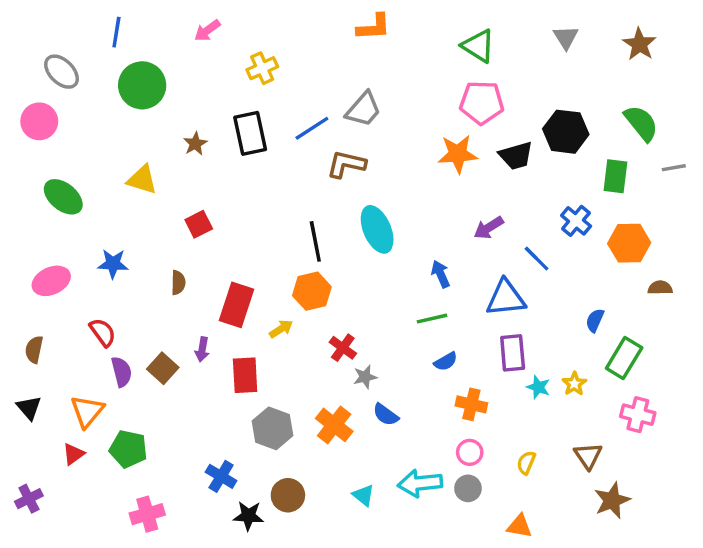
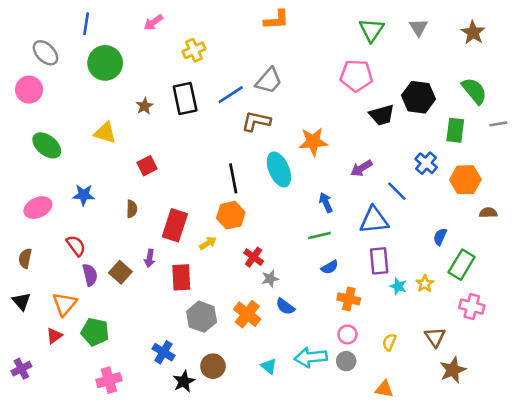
green triangle: (478, 46) -> (372, 30), moved, turned 32
orange star: (458, 154) -> (313, 142), moved
black star: (248, 516) -> (184, 381), turned -30

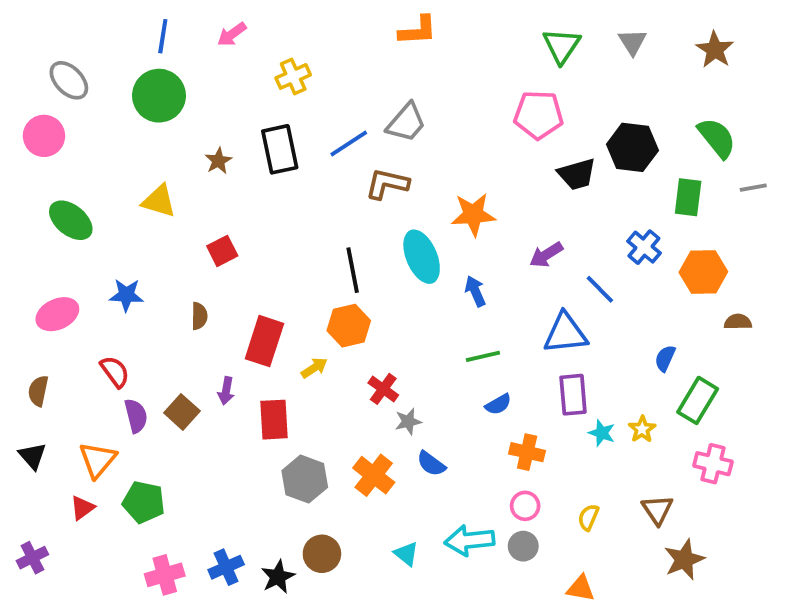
blue line: (86, 24) -> (163, 36), moved
blue arrow: (326, 202) -> (475, 291), moved
blue cross: (163, 352) -> (226, 567), moved, turned 35

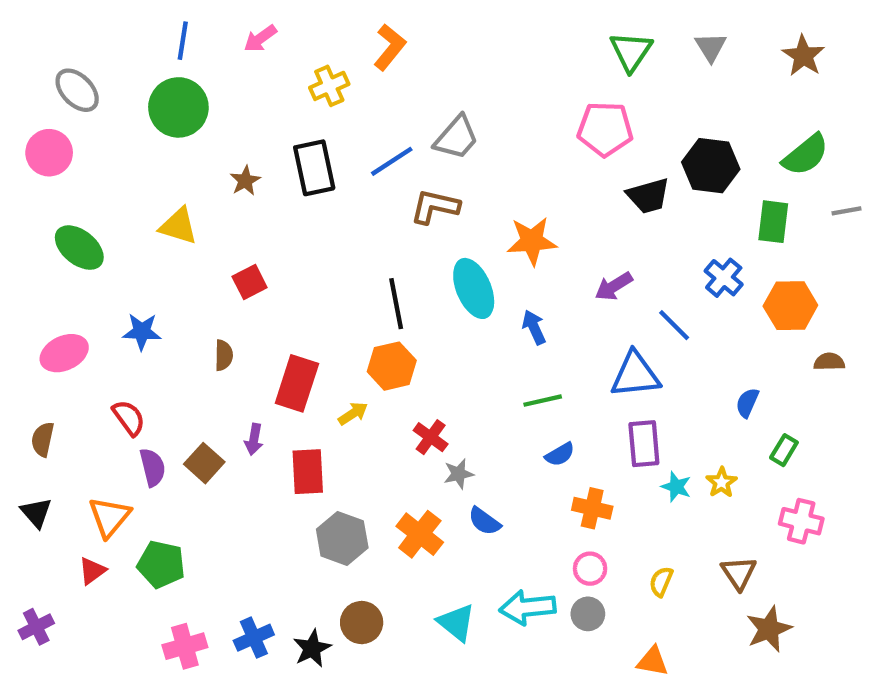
orange L-shape: (418, 30) -> (390, 47), moved, turned -48
green semicircle: (717, 138) -> (806, 155), turned 90
green rectangle: (698, 400) -> (784, 450), size x0.6
cyan triangle: (406, 554) -> (456, 623), size x1.4

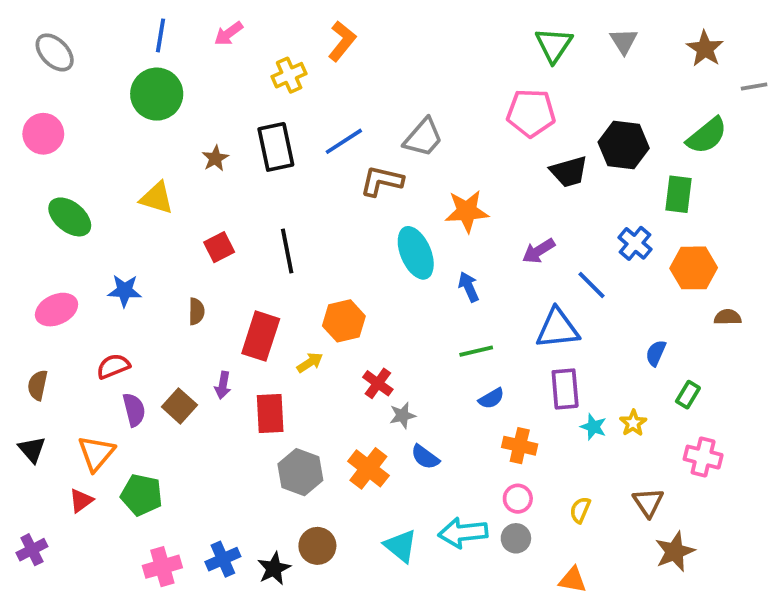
gray ellipse: (77, 90) -> (55, 52), moved
gray trapezoid: (456, 138) -> (423, 138), moved
gray line: (846, 211) -> (754, 86), moved
black line: (396, 304) -> (287, 251), moved
red semicircle: (129, 418) -> (113, 366), turned -76

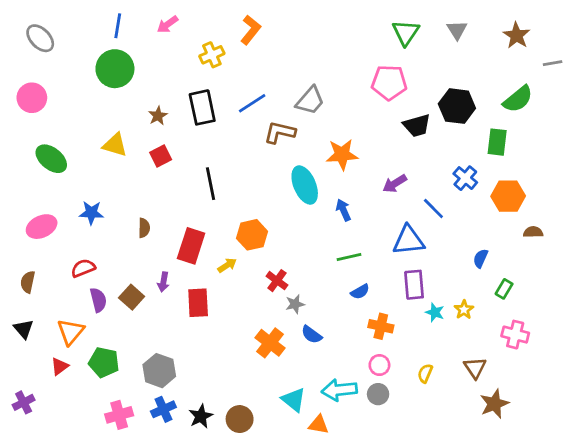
red square: (219, 247) -> (161, 156), moved
gray hexagon: (300, 472) -> (159, 371), moved
brown circle: (317, 546) -> (240, 419), moved
orange triangle: (573, 580) -> (319, 425), moved

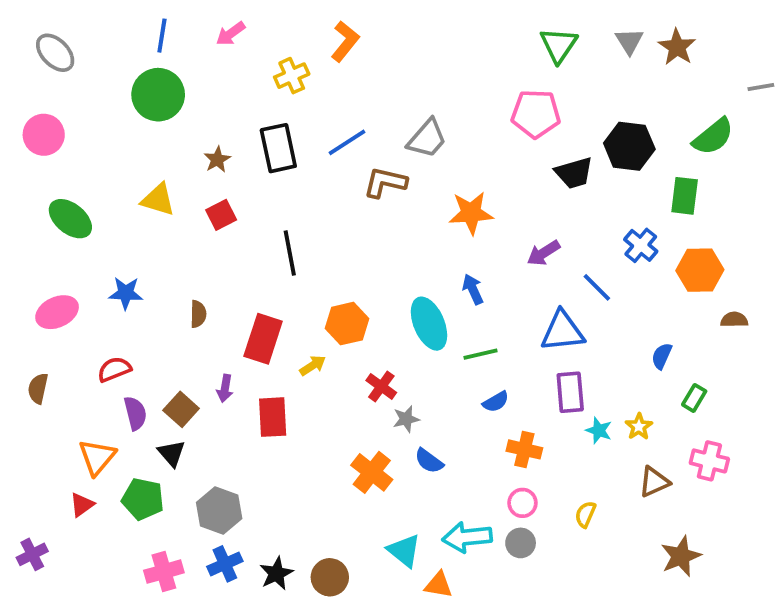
brown star: (517, 35) -> (677, 47), moved
cyan ellipse: (305, 185) -> (429, 324), moved
black triangle: (24, 329) -> (171, 453), moved
brown triangle: (475, 368) -> (654, 482), moved, turned 40

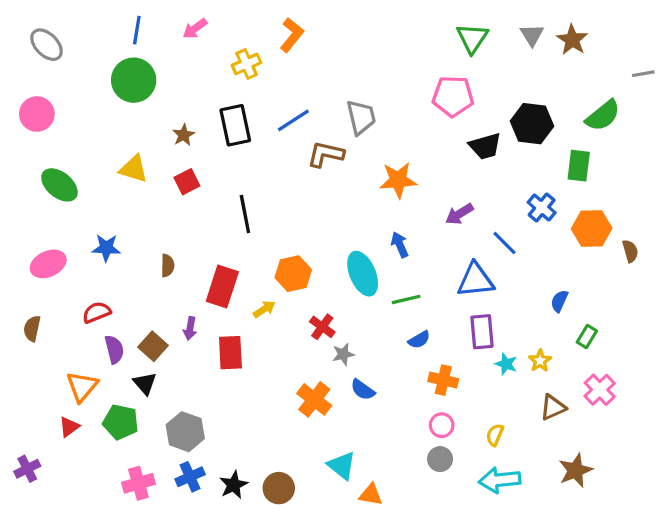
gray trapezoid: (427, 139) -> (361, 117), turned -54
brown semicircle: (734, 320) -> (630, 251), moved, turned 75
pink cross: (709, 461) -> (600, 390), turned 32
cyan arrow: (467, 537) -> (500, 480), moved

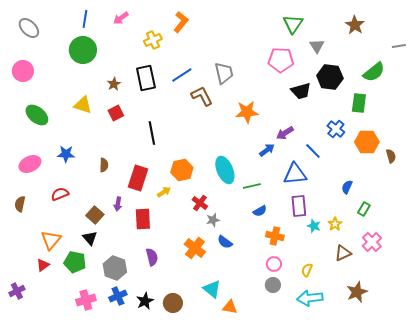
gray triangle: (532, 35) -> (317, 46), moved
brown L-shape: (326, 154) -> (202, 96), turned 50
blue arrow: (400, 245) -> (267, 150), moved, turned 77
purple semicircle: (114, 349) -> (152, 257), moved

